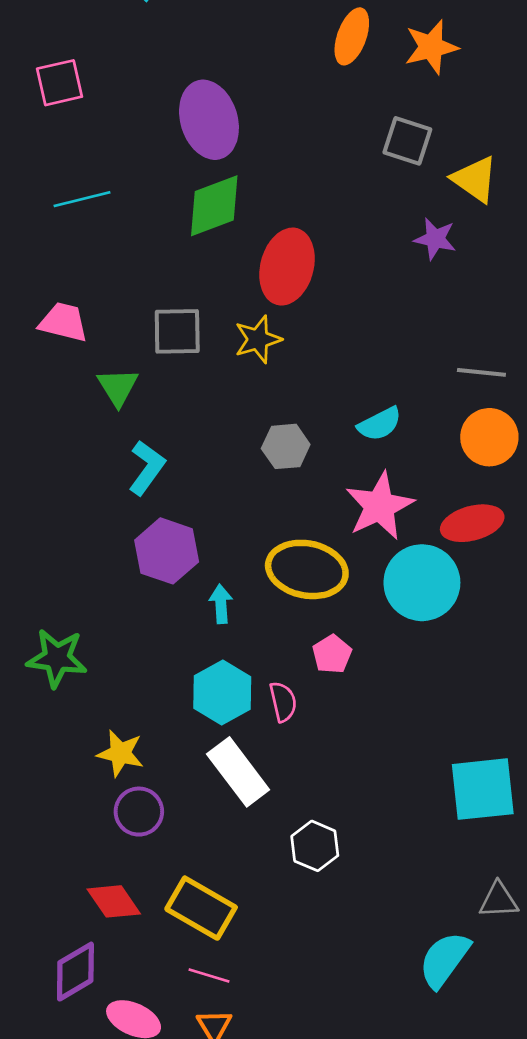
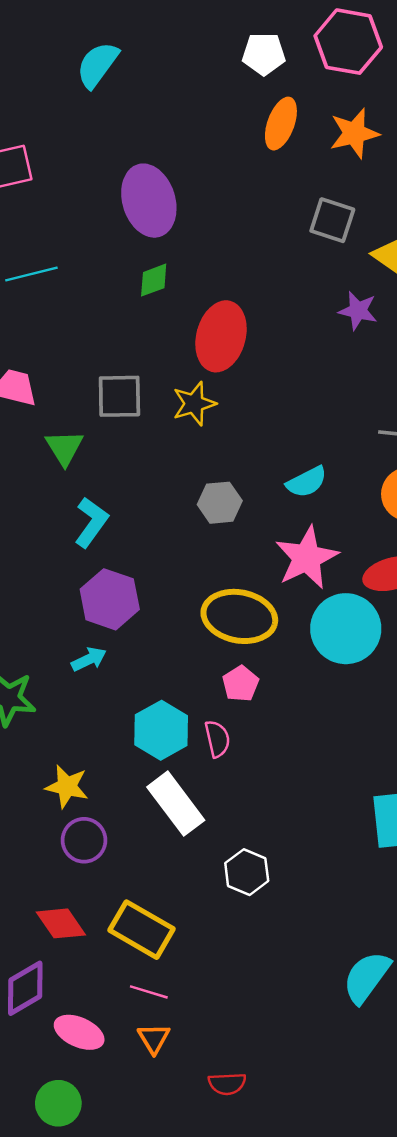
green diamond: (214, 206) -> (154, 280), size x0.6
cyan arrow: (221, 604) -> (89, 659), moved, turned 68
pink pentagon: (332, 654) -> (241, 684), moved

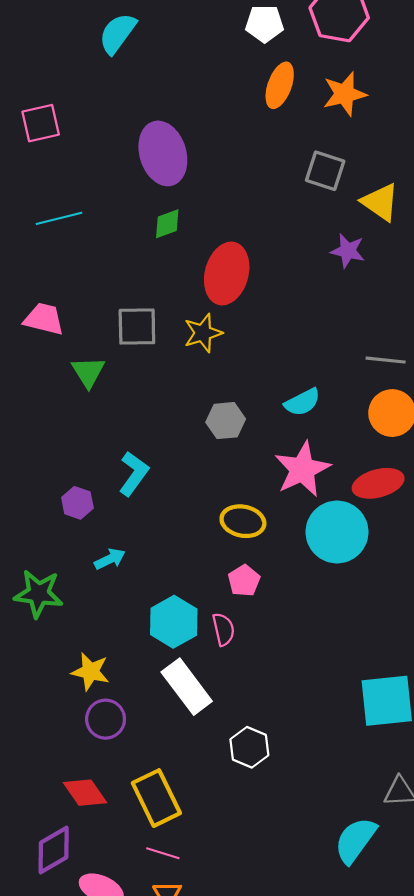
cyan L-shape: (91, 522) -> (134, 474), moved
purple hexagon: (110, 599) -> (77, 503), moved, size x0.6
yellow ellipse: (239, 616) -> (243, 521), size x0.7
yellow rectangle: (141, 930) -> (156, 798), turned 34

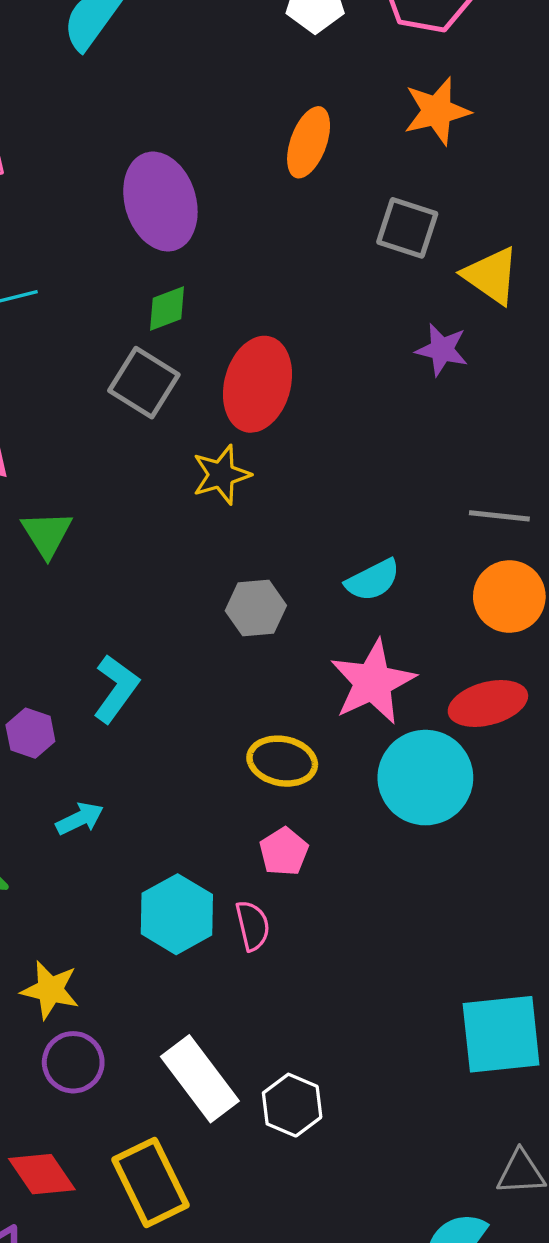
orange ellipse: (280, 85) -> (309, 142), moved
gray square: (137, 326) -> (144, 383), moved, turned 33
white rectangle: (187, 687) -> (200, 1079), moved

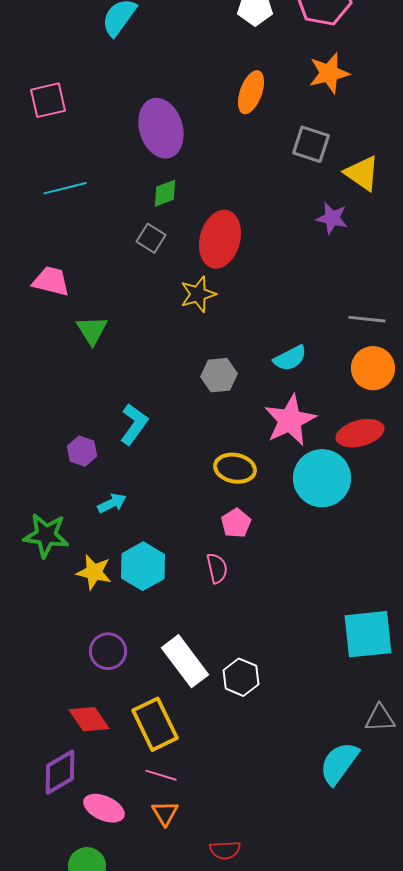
gray square: (144, 383) -> (151, 238), size x0.7
cyan hexagon: (177, 914) -> (143, 566), moved
yellow star: (50, 990) -> (94, 572), moved

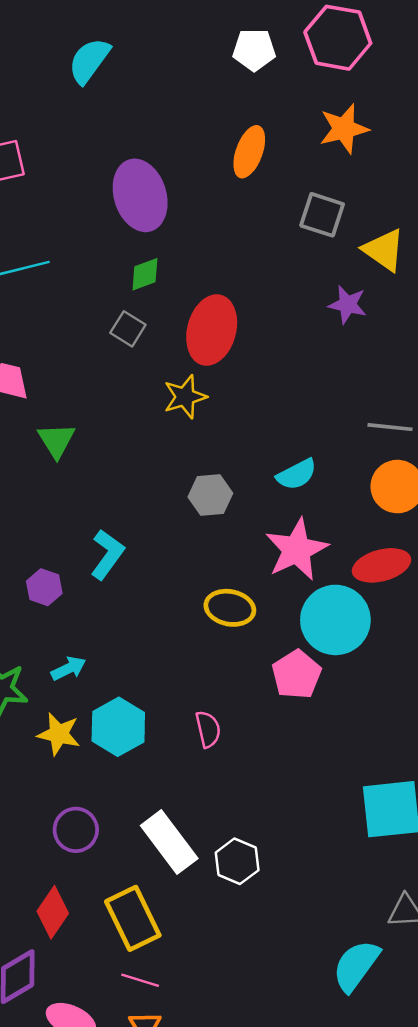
cyan arrow: (112, 503) -> (69, 668), moved
pink pentagon: (236, 523) -> (297, 675), moved, size x1.4
red diamond: (89, 719) -> (53, 912), turned 69

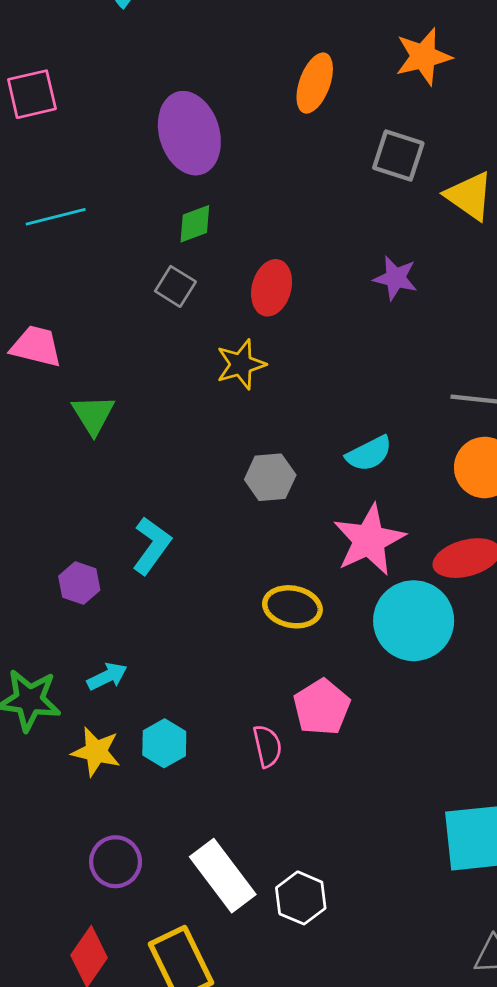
purple star: (348, 305) -> (396, 278), moved
red ellipse: (212, 330) -> (272, 288), size x0.7
pink pentagon: (297, 675) -> (322, 707), moved
cyan hexagon: (118, 727) -> (164, 743), size x0.7

